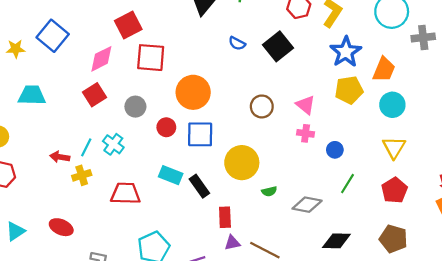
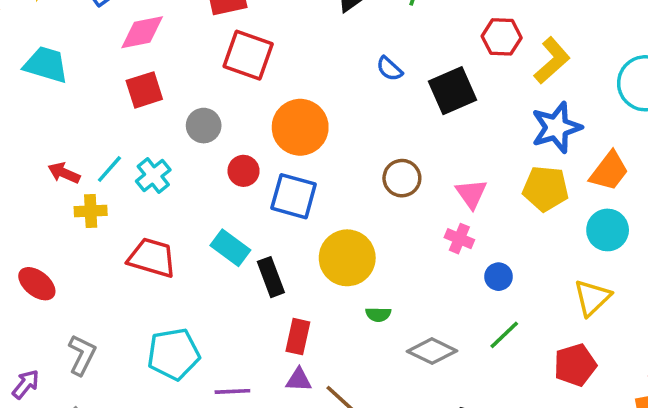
pink diamond: (101, 59) -> (142, 32), moved

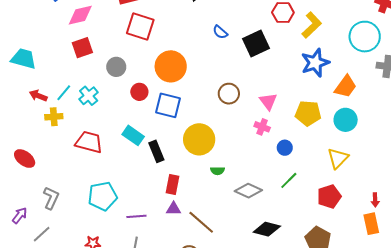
cyan trapezoid: (46, 65) -> (24, 59), moved
yellow pentagon: (546, 189) -> (308, 113), moved

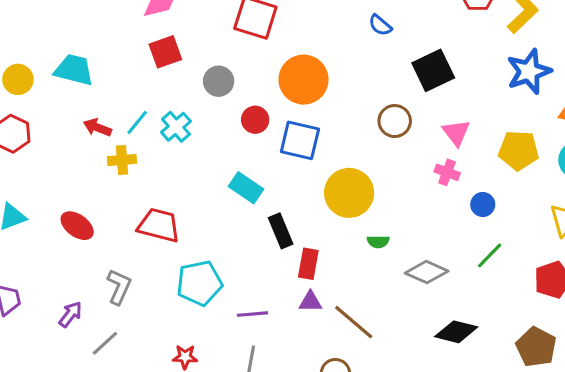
black square: (256, 44) -> (433, 70), moved
red trapezoid: (89, 142) -> (159, 225), moved
black rectangle: (156, 151) -> (281, 231), moved

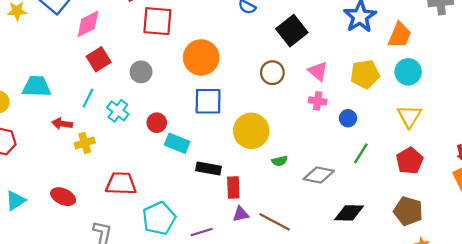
red circle: (255, 120) -> (157, 123), moved
cyan line: (137, 122) -> (88, 98), moved
black rectangle: (281, 231) -> (208, 169), turned -45

